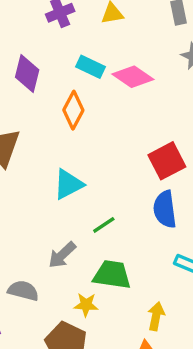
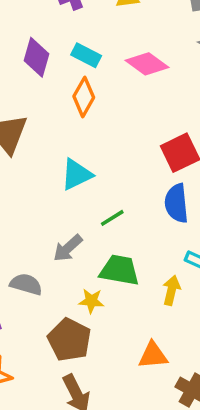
cyan rectangle: (90, 67) -> (86, 55), moved
yellow arrow: (156, 316) -> (171, 290), moved

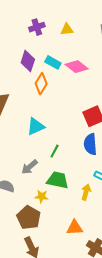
cyan rectangle: (86, 55) -> (53, 62), moved
purple diamond: (36, 57) -> (28, 61), moved
green line: (112, 218) -> (55, 151), turned -32

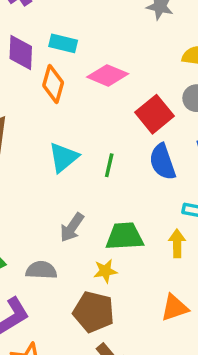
pink diamond: (77, 67) -> (108, 75), moved
green line: (55, 151) -> (109, 165), moved

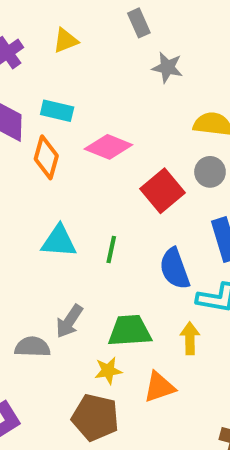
cyan triangle: (64, 157) -> (59, 241), turned 44
blue semicircle: (162, 162) -> (175, 269), moved
gray semicircle: (41, 270) -> (32, 347), moved
orange triangle: (175, 308) -> (159, 387), moved

